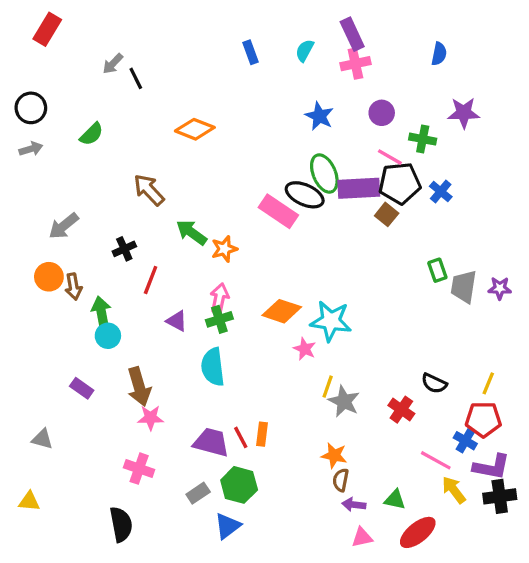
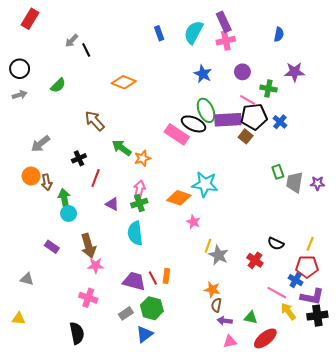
cyan semicircle: (305, 51) -> (193, 32), size x1.6
cyan star: (331, 321) -> (205, 184), moved

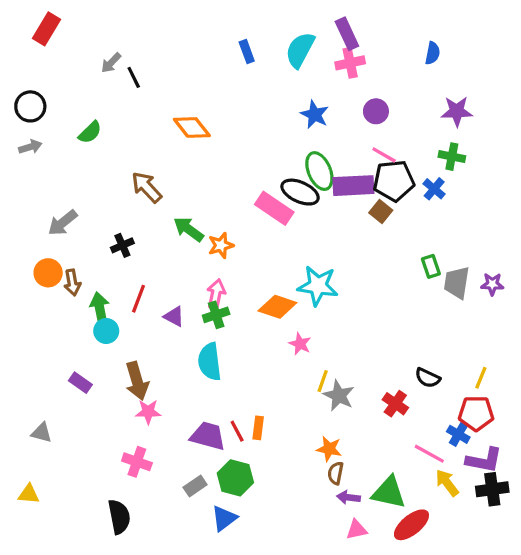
orange diamond: (124, 82) -> (192, 127), turned 30
green cross: (268, 89) -> (452, 157), moved
red line: (96, 178) -> (139, 299), moved
green triangle: (251, 318) -> (389, 492), size x1.6

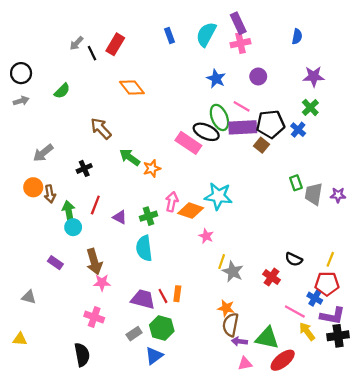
red rectangle: (46, 29) -> (115, 44), moved
pink line: (384, 155) -> (242, 106), moved
green cross: (452, 157) -> (310, 107), turned 35
pink arrow: (216, 294) -> (172, 202), moved
brown semicircle: (336, 473) -> (231, 325), size x1.5

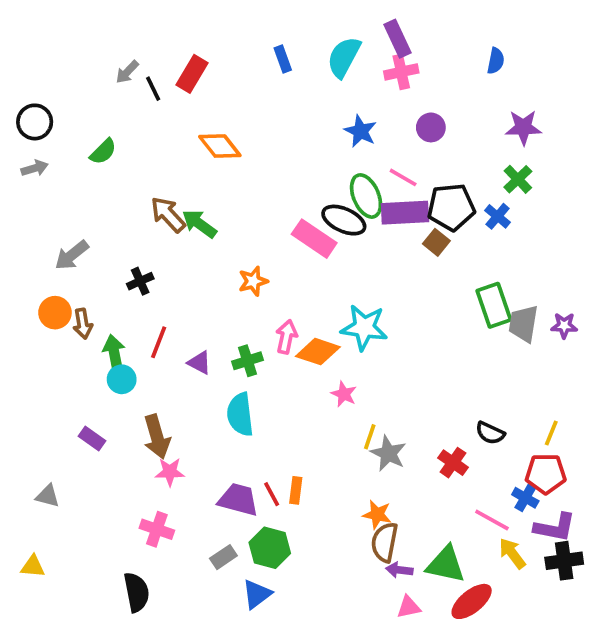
green arrow: (130, 157) -> (199, 224), moved
green rectangle: (296, 183) -> (494, 305), size x1.6

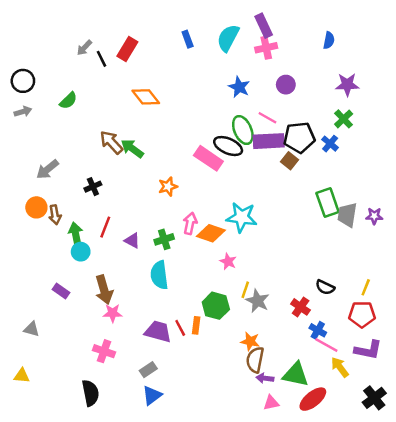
blue cross: (525, 498) -> (318, 330), moved
green hexagon: (270, 548) -> (216, 306), moved
black cross: (564, 561) -> (374, 398), moved, turned -30
blue triangle: (257, 594) -> (152, 395), moved

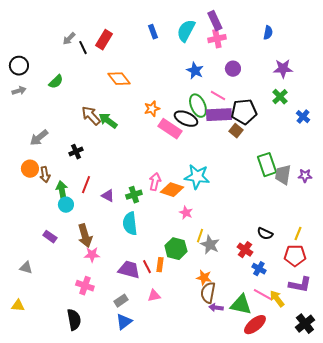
blue cross: (330, 144) -> (303, 117), moved
orange star: (168, 187) -> (152, 109), moved
pink line: (326, 345) -> (263, 295), moved
pink triangle: (271, 403) -> (154, 296), moved

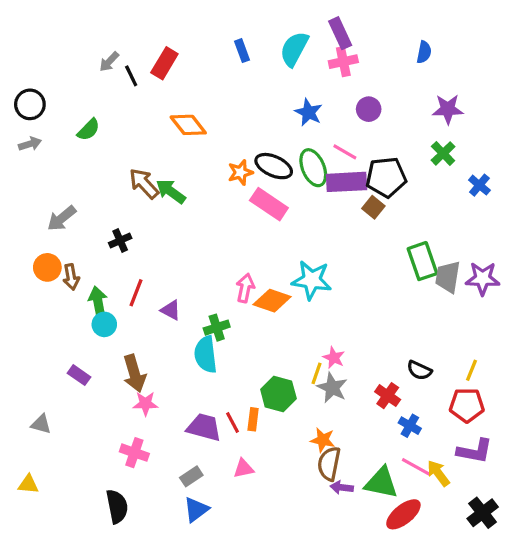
black ellipse: (186, 119) -> (274, 166), moved
purple star: (305, 176) -> (483, 278), size x1.5
green cross: (134, 195) -> (217, 328), moved
pink star: (186, 213) -> (334, 358), moved

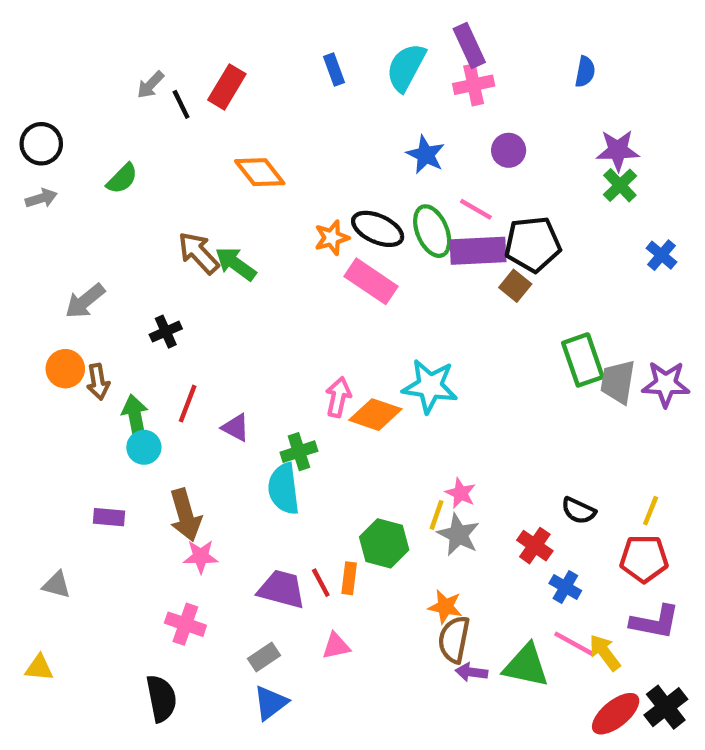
green cross: (443, 153) -> (620, 185), moved
purple rectangle: (79, 375) -> (109, 517), turned -30
red ellipse: (403, 514) -> (616, 714), moved

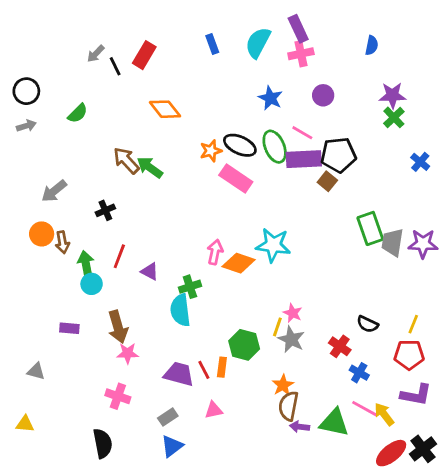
orange star: (445, 607) -> (283, 385), turned 30

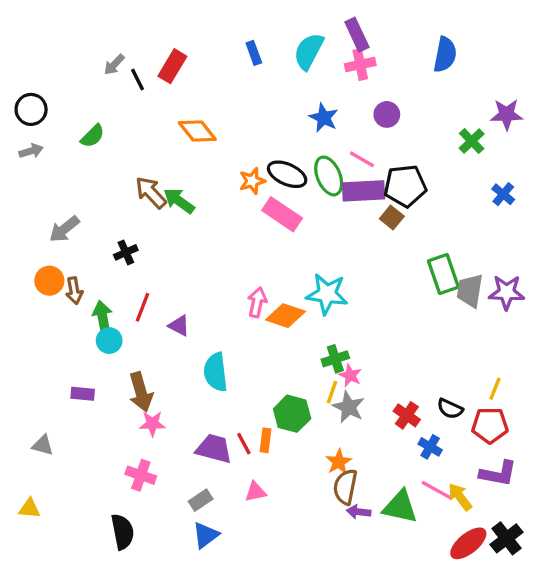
blue semicircle: (372, 45) -> (445, 55), size x1.5
purple star: (392, 95) -> (507, 114), moved
green cross: (190, 287) -> (335, 359), moved
black semicircle: (368, 324) -> (450, 409), moved

